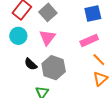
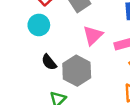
pink triangle: (47, 37) -> (93, 35), moved

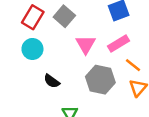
gray hexagon: (77, 71) -> (100, 80), moved

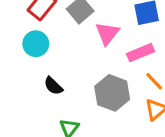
pink triangle: (86, 45) -> (107, 33), moved

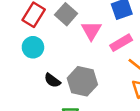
gray hexagon: (112, 93) -> (82, 81), moved

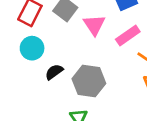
black semicircle: (52, 80) -> (54, 72), moved, turned 112

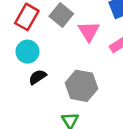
black semicircle: (54, 72) -> (38, 77), moved

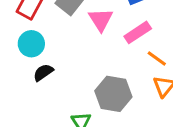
gray hexagon: (81, 86) -> (113, 94), moved

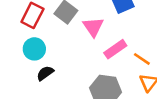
pink rectangle: (138, 32) -> (115, 49), moved

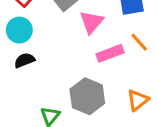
orange line: (142, 59) -> (139, 42), moved

